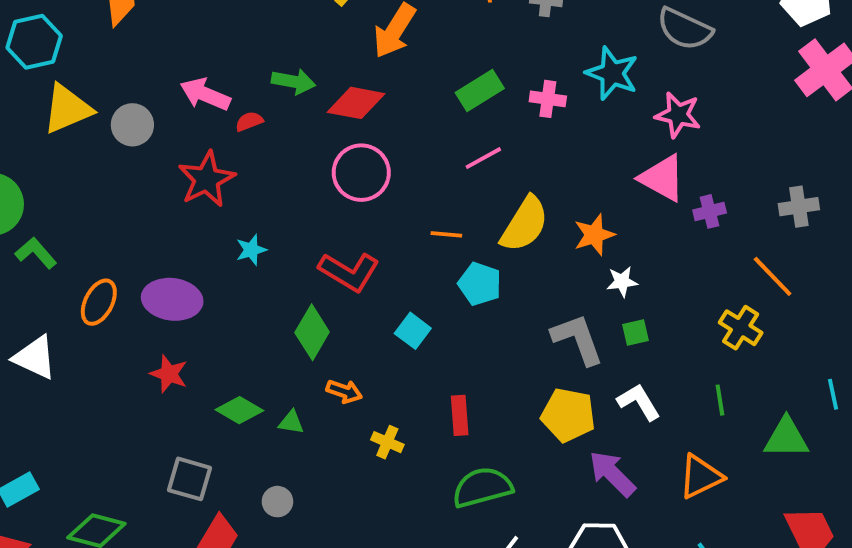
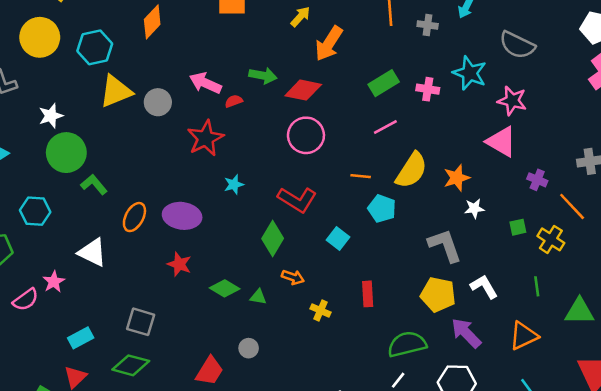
purple cross: (710, 211) -> (537, 180), moved, turned 36
green square: (635, 333) -> (518, 227), moved
gray square: (190, 479) -> (141, 322), moved
green semicircle: (482, 487) -> (407, 344), moved

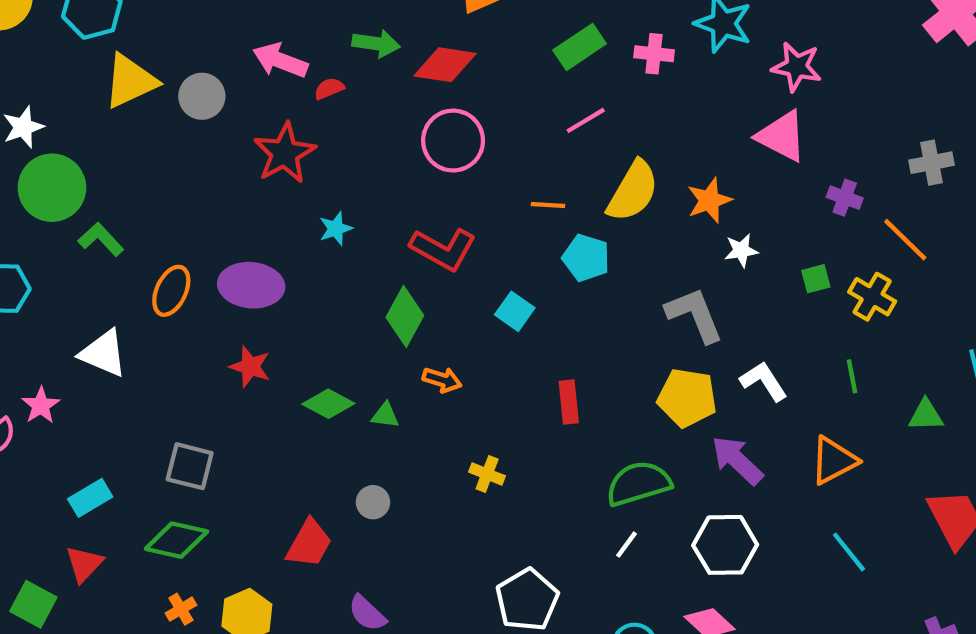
yellow cross: (320, 311) -> (487, 474), moved
green triangle: (579, 311) -> (926, 415), size x0.7

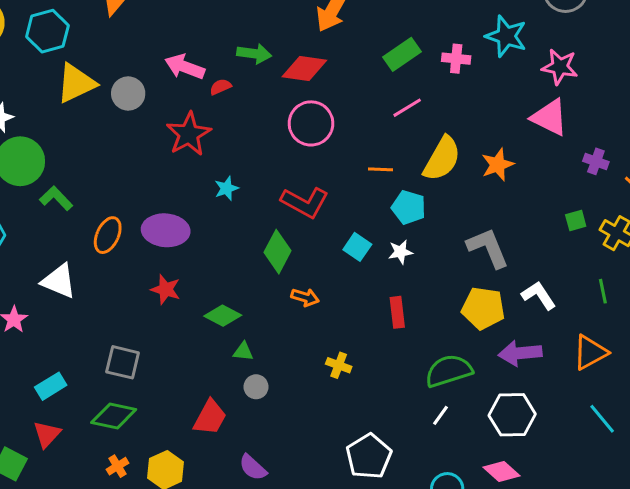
white star: (741, 250) -> (400, 252), moved
green triangle: (385, 415) -> (243, 352), moved
purple arrow: (737, 460) -> (520, 353), turned -48

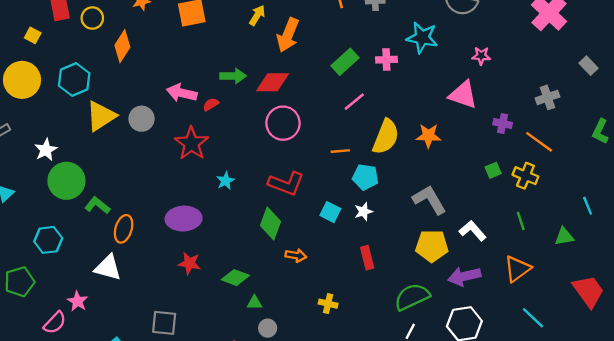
pink star: (560, 67) -> (481, 56), moved, size x0.7
orange star: (498, 165) -> (428, 136), turned 30
orange ellipse: (108, 235) -> (124, 229), moved

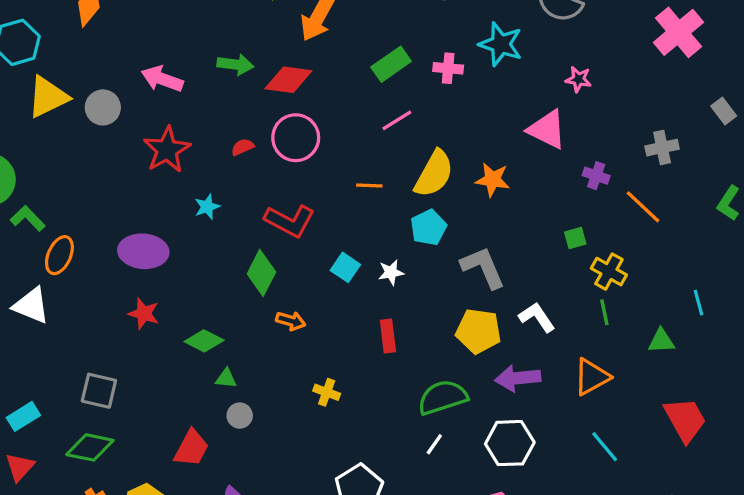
red semicircle: (211, 104) -> (243, 147), moved
yellow cross: (525, 176) -> (609, 272), moved
cyan pentagon: (365, 177) -> (429, 227), moved, turned 30

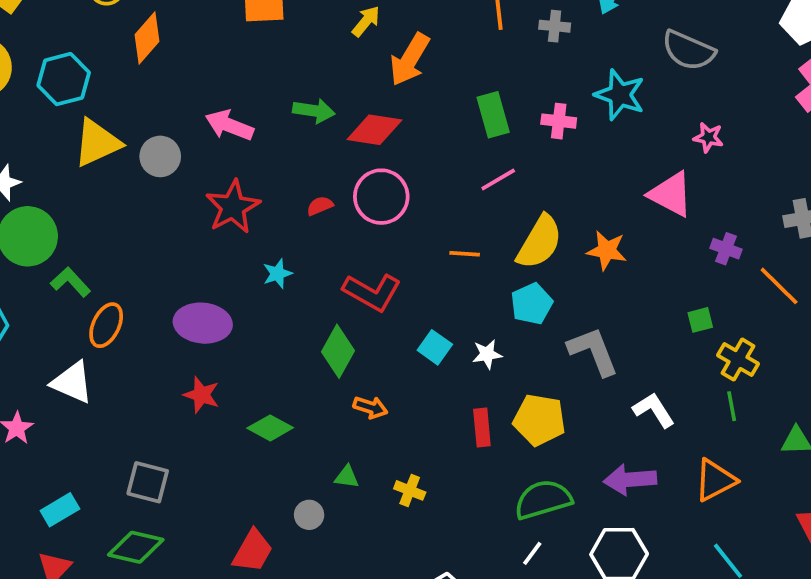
green rectangle: (391, 64) -> (493, 115), turned -72
yellow pentagon: (478, 331) -> (539, 420), moved
green triangle: (226, 379) -> (347, 477), moved

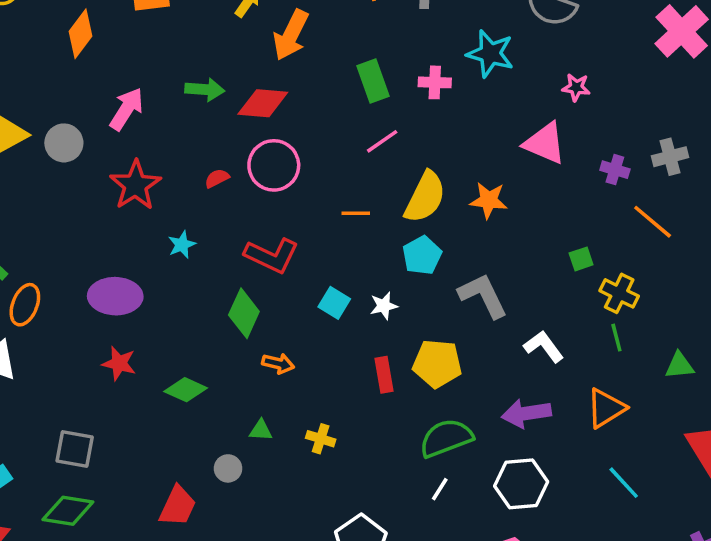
orange diamond: (147, 38) -> (81, 34), moved
pink arrow: (229, 125) -> (127, 109), turned 105
purple cross: (726, 249) -> (615, 170), moved

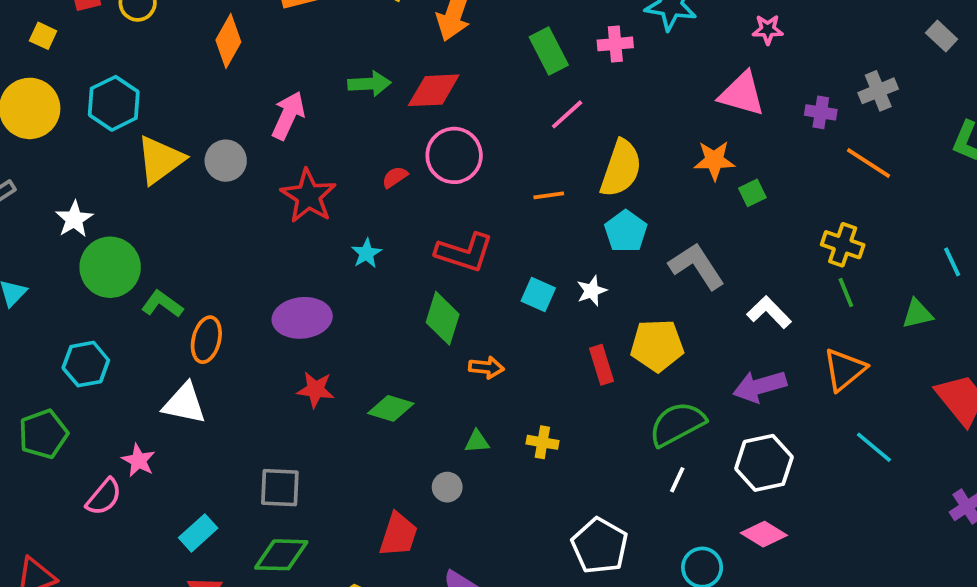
orange star: (489, 200) -> (714, 160), moved
green square: (581, 259) -> (752, 193), moved

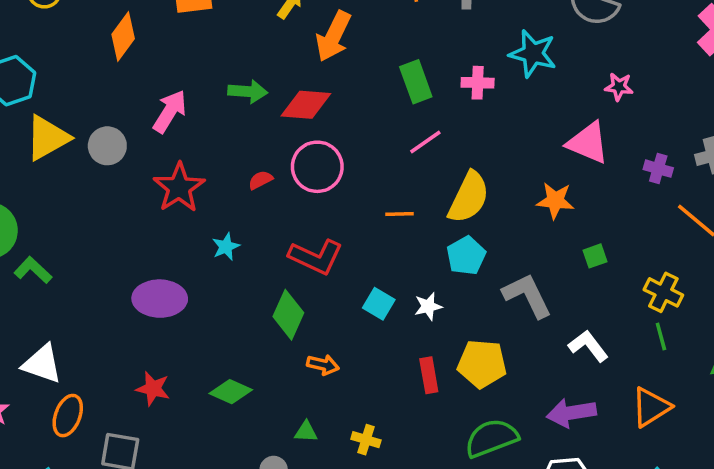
green square: (752, 193) -> (595, 256), moved
orange ellipse: (206, 340) -> (68, 416), moved
red star: (316, 390) -> (153, 389), moved

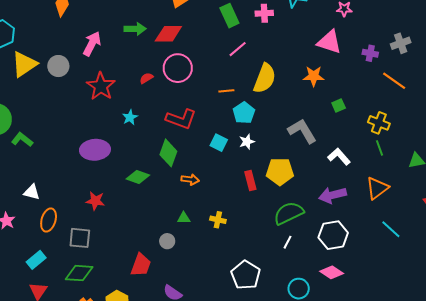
cyan pentagon: (466, 256) -> (244, 113), moved
white triangle: (42, 364) -> (32, 192), size x0.7
green diamond: (231, 392) -> (138, 177), moved

